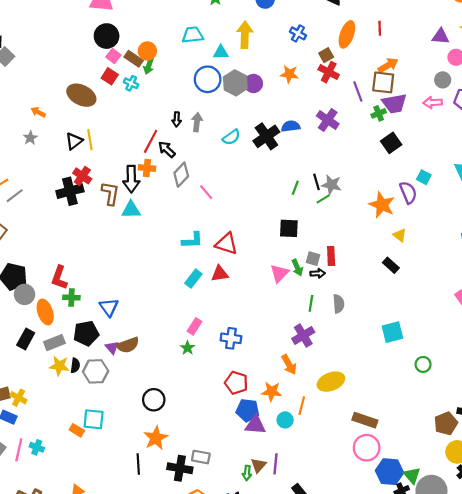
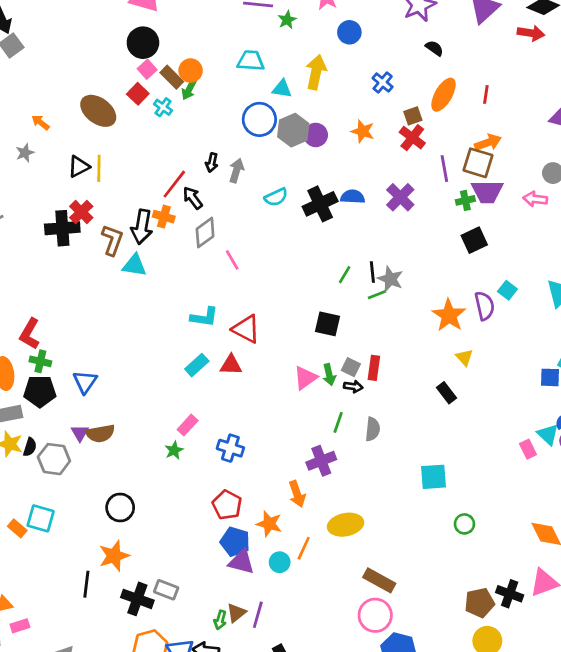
black pentagon: (86, 333) -> (40, 391), moved

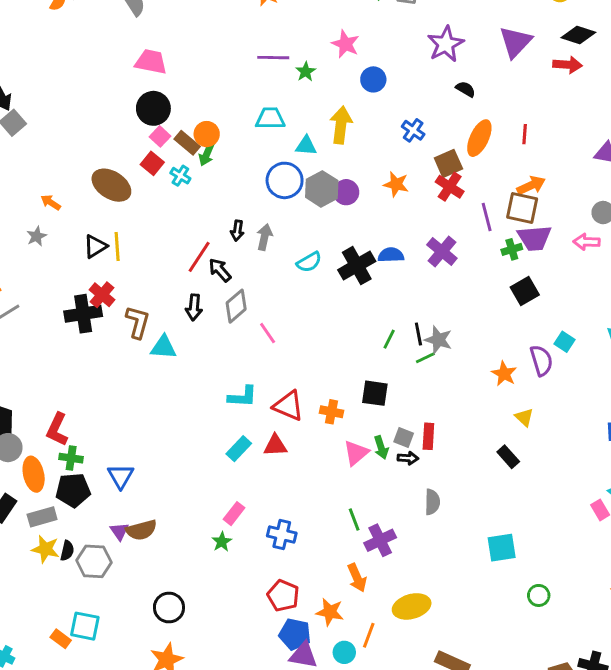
brown square: (413, 116) -> (448, 163), size x1.4
orange cross: (164, 217) -> (331, 412), moved
black arrow: (142, 227) -> (194, 307), moved, size x0.7
orange star: (449, 315) -> (504, 374), size x0.7
green line: (338, 422) -> (354, 519), moved, turned -35

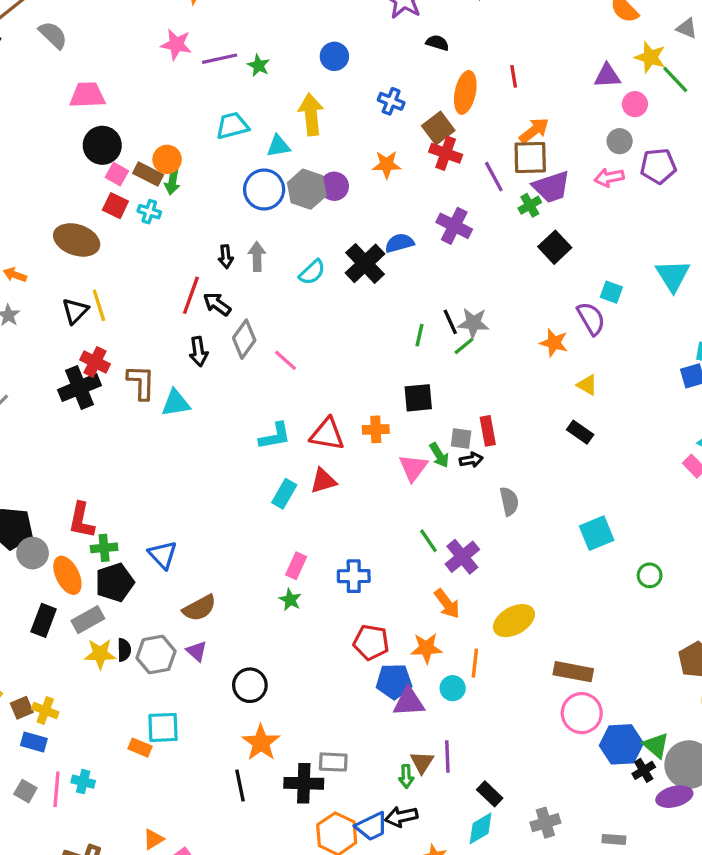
pink star: (345, 44) -> (176, 44), moved
purple triangle: (119, 531) -> (197, 651), moved

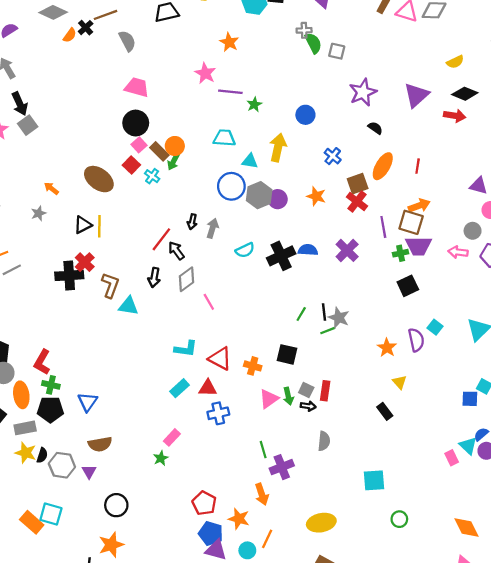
blue cross: (354, 576) -> (218, 413), moved, turned -30
yellow ellipse: (514, 621) -> (321, 523), moved
orange rectangle: (140, 748) -> (32, 522), size x1.5

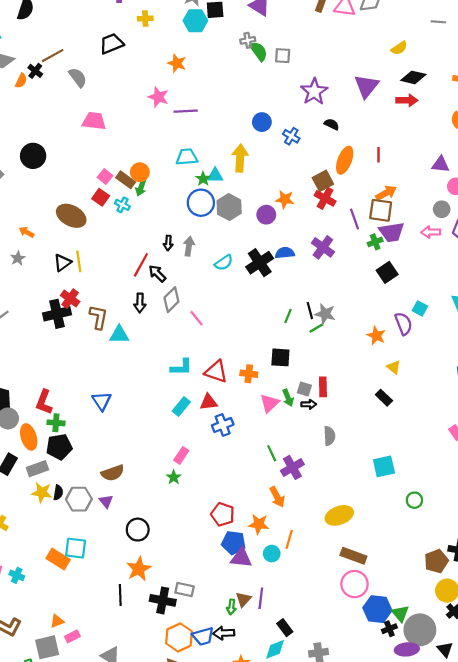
green star: (254, 105) -> (203, 179), moved
black circle: (136, 123) -> (33, 156), moved
blue cross: (333, 156) -> (291, 136), moved
purple circle: (278, 199) -> (266, 215), moved
blue triangle: (88, 402) -> (102, 401), moved

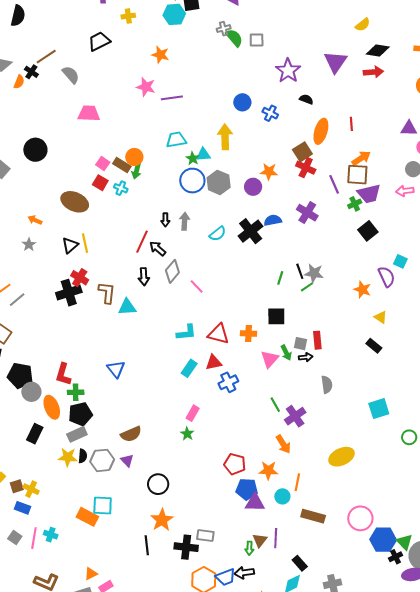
gray rectangle: (37, 469) -> (77, 434), moved
brown rectangle: (353, 556) -> (313, 516), moved

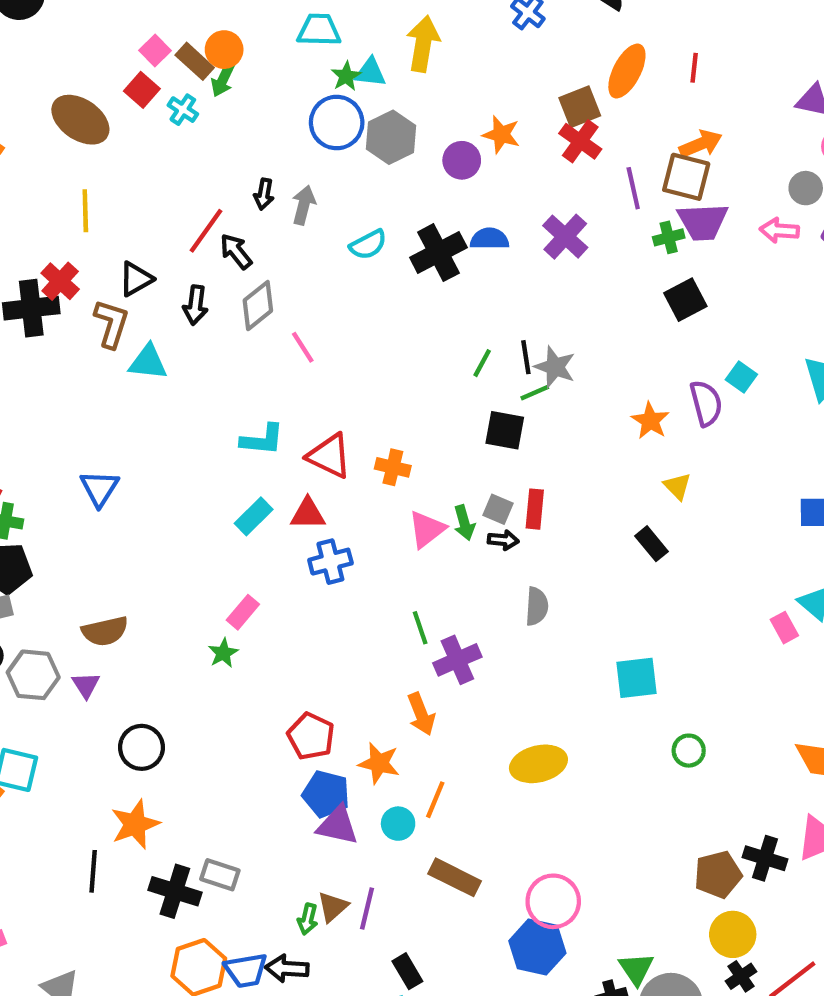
black triangle: (70, 245) -> (136, 279), moved
black square: (276, 316) -> (505, 430), moved
blue hexagon: (383, 540) -> (537, 947), moved

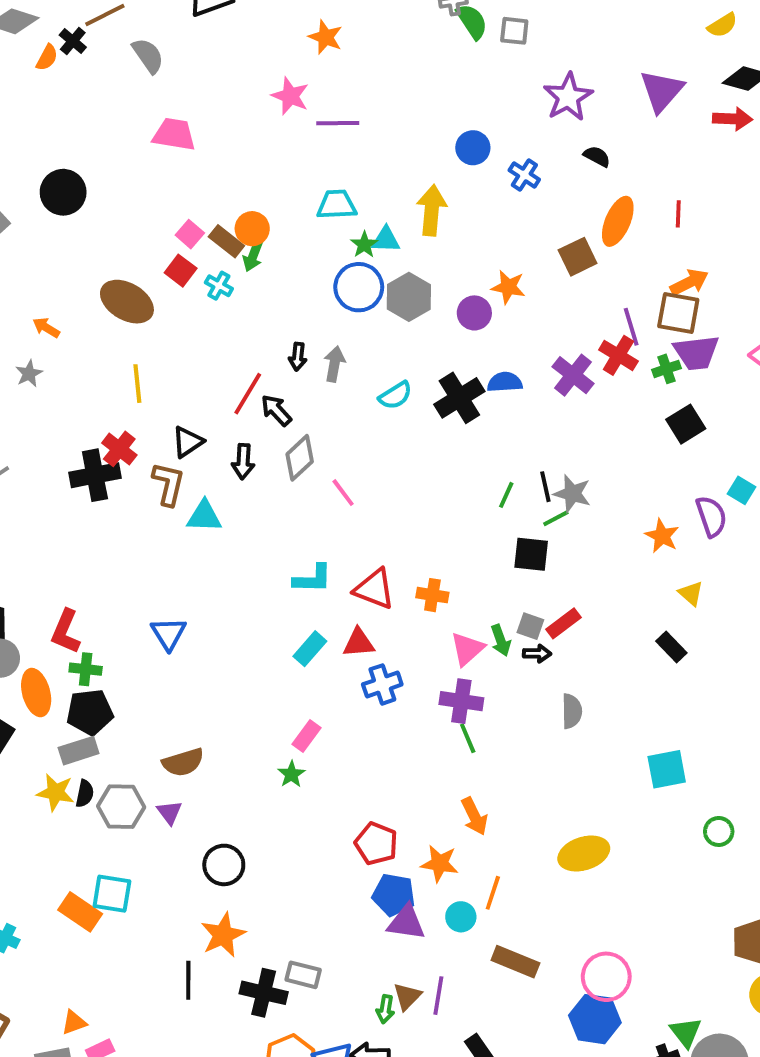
red cross: (580, 141) -> (618, 355), moved
red rectangle: (535, 509) -> (563, 623), turned 52
purple cross: (457, 660) -> (461, 701), moved, turned 36

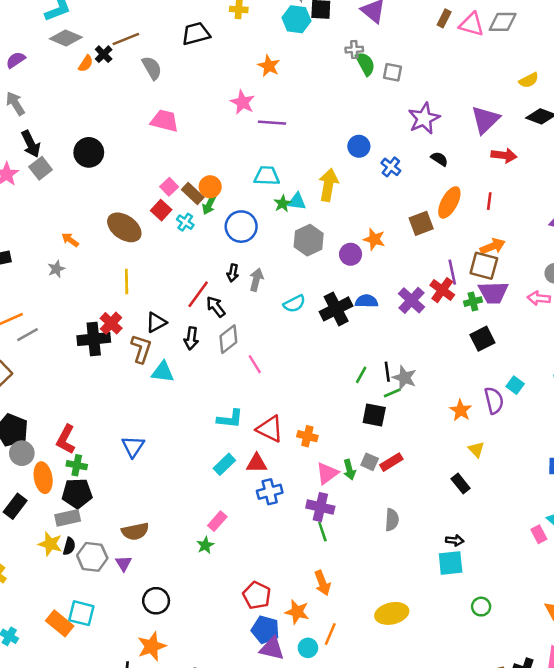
red arrow: (732, 119) -> (504, 155), moved
blue circle: (359, 287) -> (241, 227), moved
black arrow: (537, 653) -> (455, 540), moved

